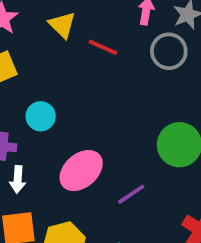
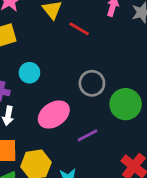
gray circle: (169, 51) -> (92, 83), moved

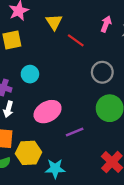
gray circle: (92, 83) -> (102, 72), moved

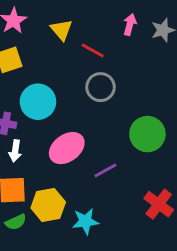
gray circle: (102, 72) -> (101, 87), moved
cyan circle: (30, 74) -> (38, 102), size x1.5

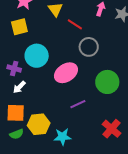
gray circle: (101, 87) -> (89, 47), moved
pink ellipse: (67, 148) -> (66, 73), moved
white arrow: (15, 151) -> (19, 87), turned 32

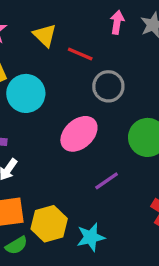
cyan circle: (37, 56) -> (26, 93), moved

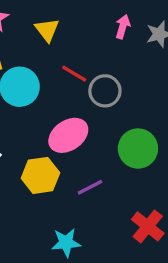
red line: (80, 54) -> (74, 74), moved
yellow hexagon: (49, 224) -> (40, 175), moved

